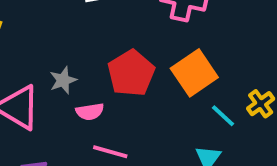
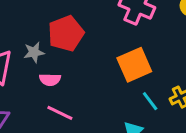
red pentagon: (131, 73) -> (66, 33), moved

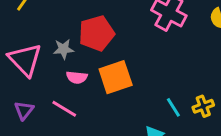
orange square: (134, 65) -> (116, 77), moved
pink line: (60, 113) -> (64, 109), moved

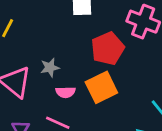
red pentagon: (97, 33) -> (108, 49), moved

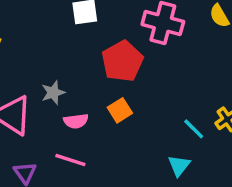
orange square: (101, 87) -> (120, 110), size x0.6

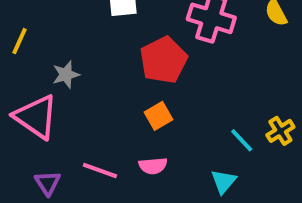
gray star: (53, 93) -> (66, 75), moved
pink semicircle: (76, 121) -> (153, 166), moved

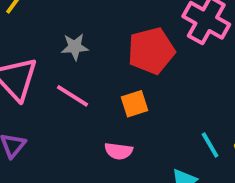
gray star: (66, 75) -> (75, 47), moved
pink line: (100, 170) -> (72, 96), moved

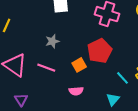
gray star: (75, 47) -> (52, 41), moved
red pentagon: (151, 51) -> (100, 51), moved

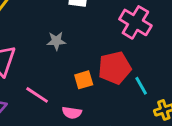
pink line: (46, 68) -> (37, 95), moved
cyan line: (123, 78) -> (141, 86), moved

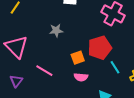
cyan line: (141, 86) -> (115, 67), moved
pink semicircle: (72, 113) -> (81, 77), moved

